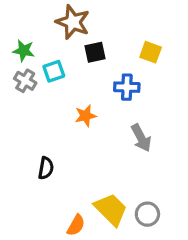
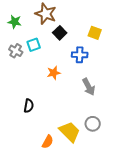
green star: (24, 51) -> (15, 22), moved
black square: (95, 52) -> (60, 33), turned -32
gray circle: (147, 214) -> (93, 124), moved

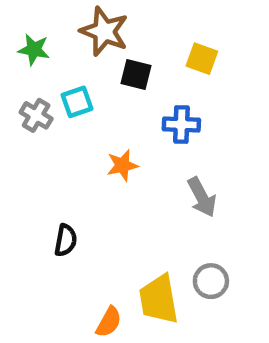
black square: (60, 33) -> (136, 75), turned -32
yellow square: (95, 33) -> (202, 59), moved
yellow trapezoid: (70, 132) -> (159, 299), turned -145

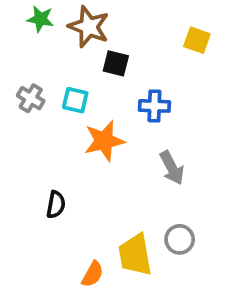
green star: (34, 50) -> (40, 19), moved
yellow square: (202, 59) -> (197, 40), moved
cyan square: (77, 102) -> (75, 100), moved, turned 32
orange star: (122, 165) -> (104, 141), size x1.5

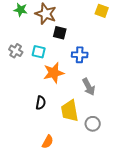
yellow square: (197, 40) -> (102, 11), moved
black semicircle: (56, 205) -> (41, 103), moved
yellow trapezoid: (135, 255) -> (70, 111), moved

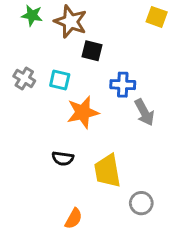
gray arrow: (89, 87) -> (144, 112), moved
black semicircle: (41, 103) -> (63, 158), turned 88
gray circle: (93, 124) -> (141, 203), moved

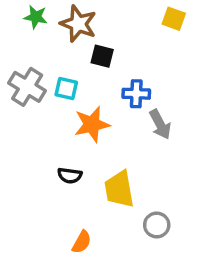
gray cross: (24, 78) -> (27, 87), size x1.5

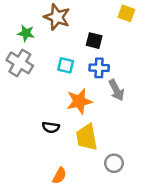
green star: (36, 17) -> (26, 33), moved
black square: (102, 56) -> (94, 41), moved
cyan square: (66, 89) -> (66, 65), moved
orange star: (92, 124) -> (79, 101), moved

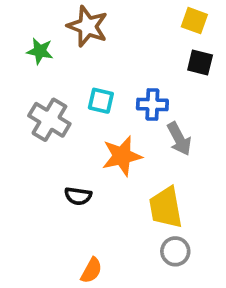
black square: (94, 41) -> (200, 63), moved
gray cross: (20, 63) -> (49, 120), moved
yellow trapezoid: (87, 137) -> (166, 207), moved

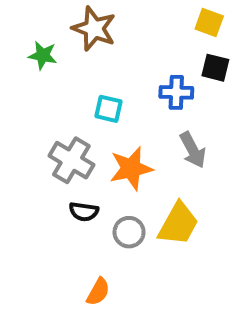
blue cross: (152, 104) -> (176, 92), moved
gray cross: (49, 120) -> (71, 160), moved
yellow trapezoid: (166, 207) -> (178, 224), turned -141
gray circle: (175, 251) -> (129, 232), moved

